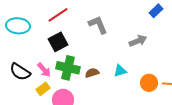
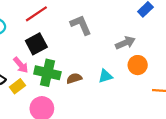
pink arrow: (44, 70) -> (21, 65), moved
orange circle: (149, 83) -> (138, 65), moved
yellow rectangle: (43, 89) -> (17, 86), moved

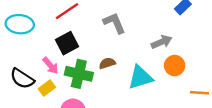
cyan triangle: (105, 76) -> (140, 77), size x1.6
brown semicircle: (74, 78) -> (107, 63), moved

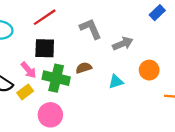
gray arrow: (162, 42) -> (123, 44), moved
black square: (67, 43) -> (45, 48), turned 30
cyan triangle: (140, 77) -> (116, 82), size x0.6

